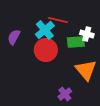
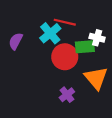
red circle: (46, 50) -> (65, 57), moved
purple cross: (65, 94) -> (67, 95), moved

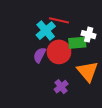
purple semicircle: (16, 41) -> (40, 55), moved

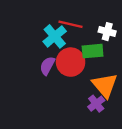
white cross: (89, 35) -> (107, 32), moved
purple cross: (61, 87) -> (96, 104), moved

